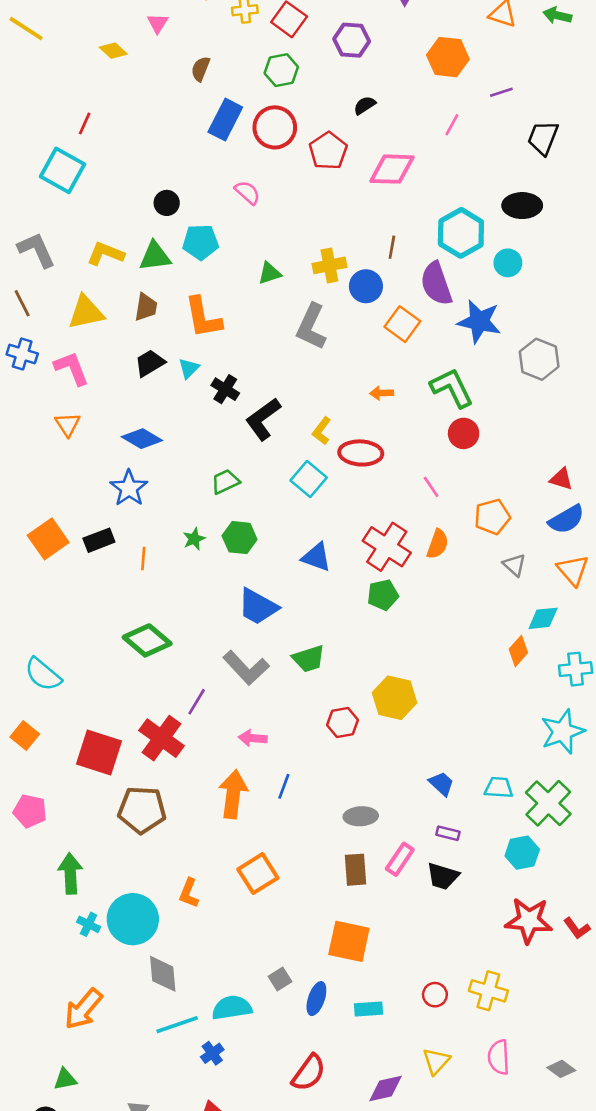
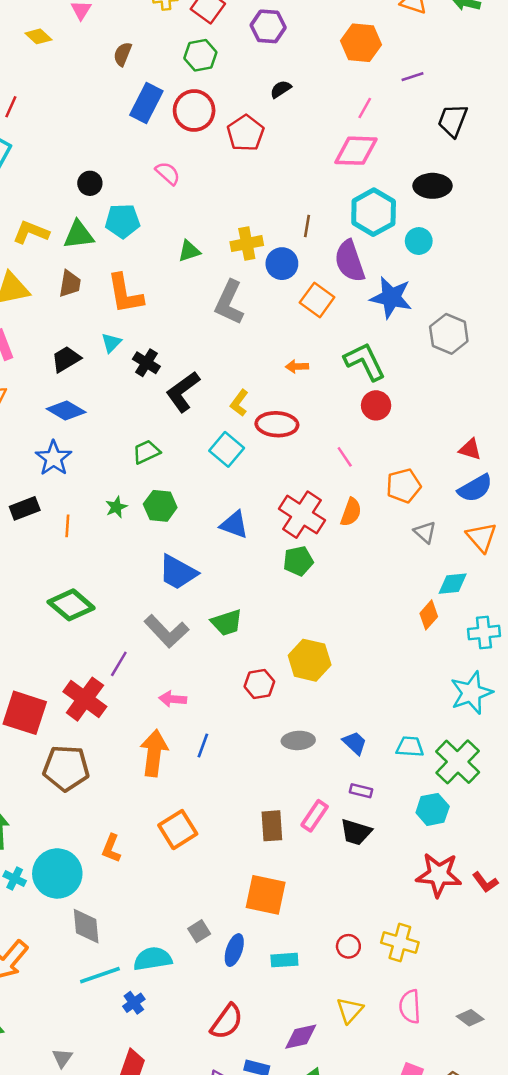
pink diamond: (392, 169) -> (356, 151), moved
black trapezoid: (150, 363) -> (66, 359), moved
gray ellipse: (361, 816) -> (298, 740), moved

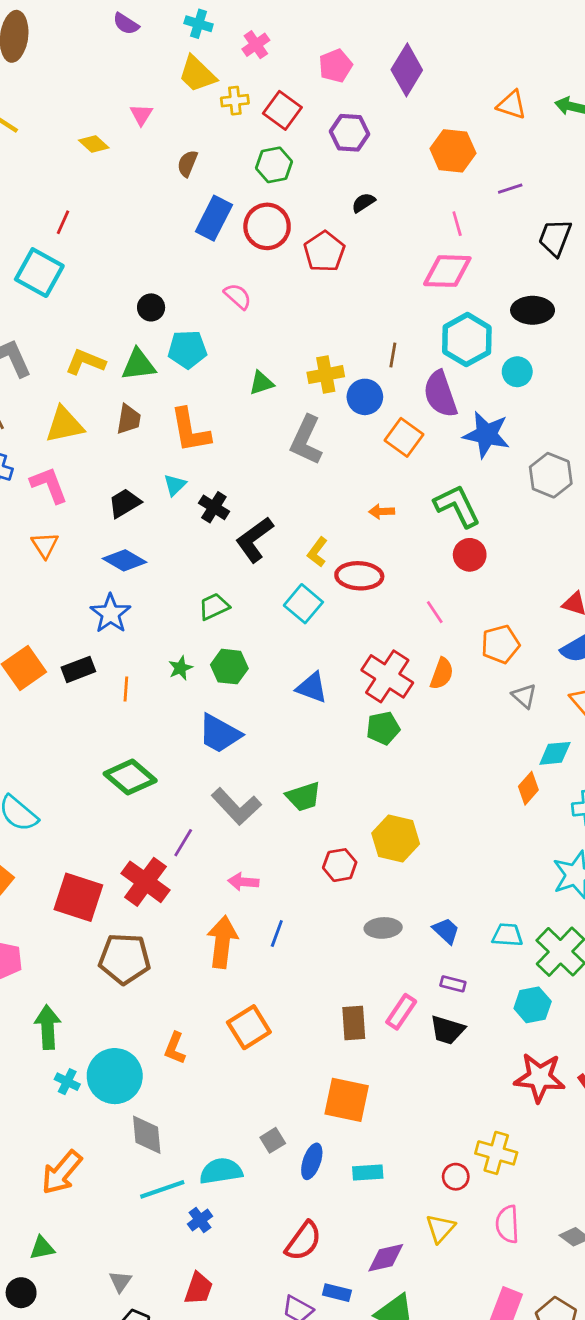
pink line: (365, 108) -> (457, 224), turned -45
blue trapezoid: (178, 572) -> (220, 734), moved
red circle: (348, 946) -> (456, 1177), moved

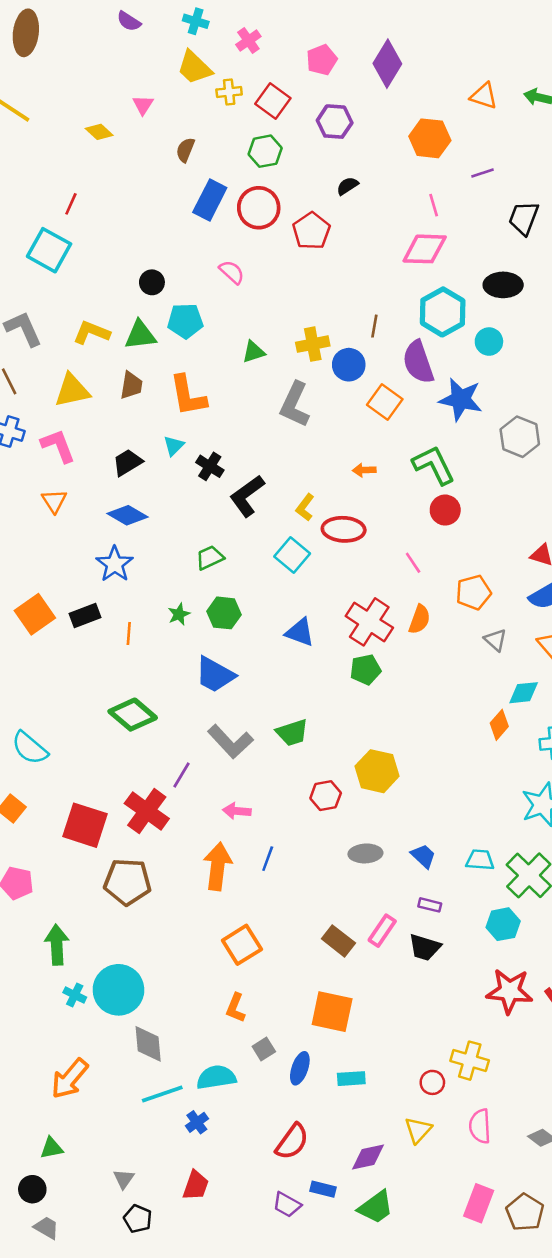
brown rectangle: (354, 1023) -> (338, 941), turned -48
orange L-shape: (175, 1048) -> (236, 1008), moved

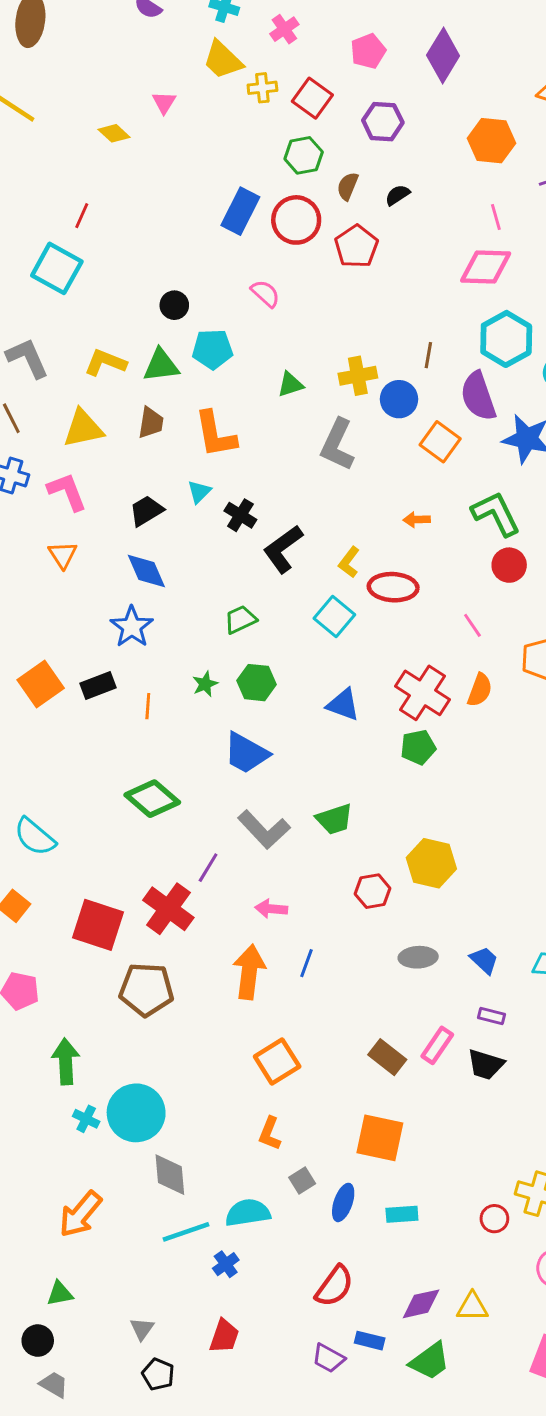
brown semicircle: (185, 150) -> (348, 186), moved
blue diamond: (127, 515) -> (146, 571), turned 36
yellow triangle: (418, 1130) -> (472, 1307), moved, turned 48

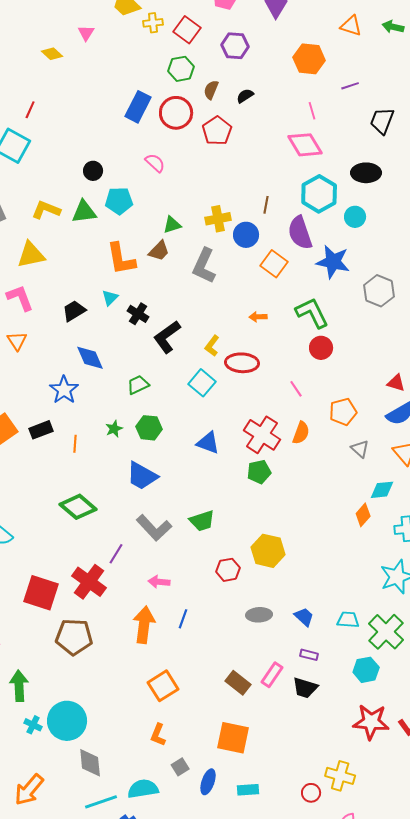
pink diamond: (486, 267) -> (305, 145), turned 57
brown trapezoid: (151, 423) -> (159, 251), moved, turned 35
blue diamond: (146, 571) -> (90, 358), moved

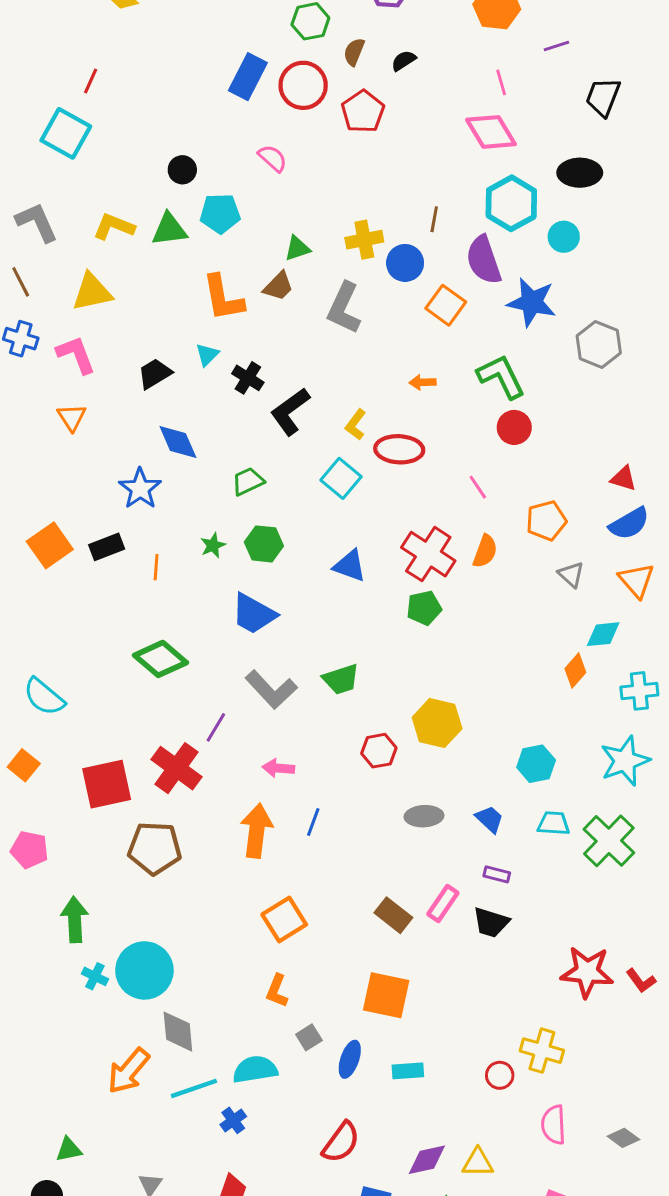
red square: (41, 593) -> (107, 784), turned -30
cyan hexagon: (366, 670) -> (536, 764), moved
orange arrow: (29, 790) -> (128, 1071), moved

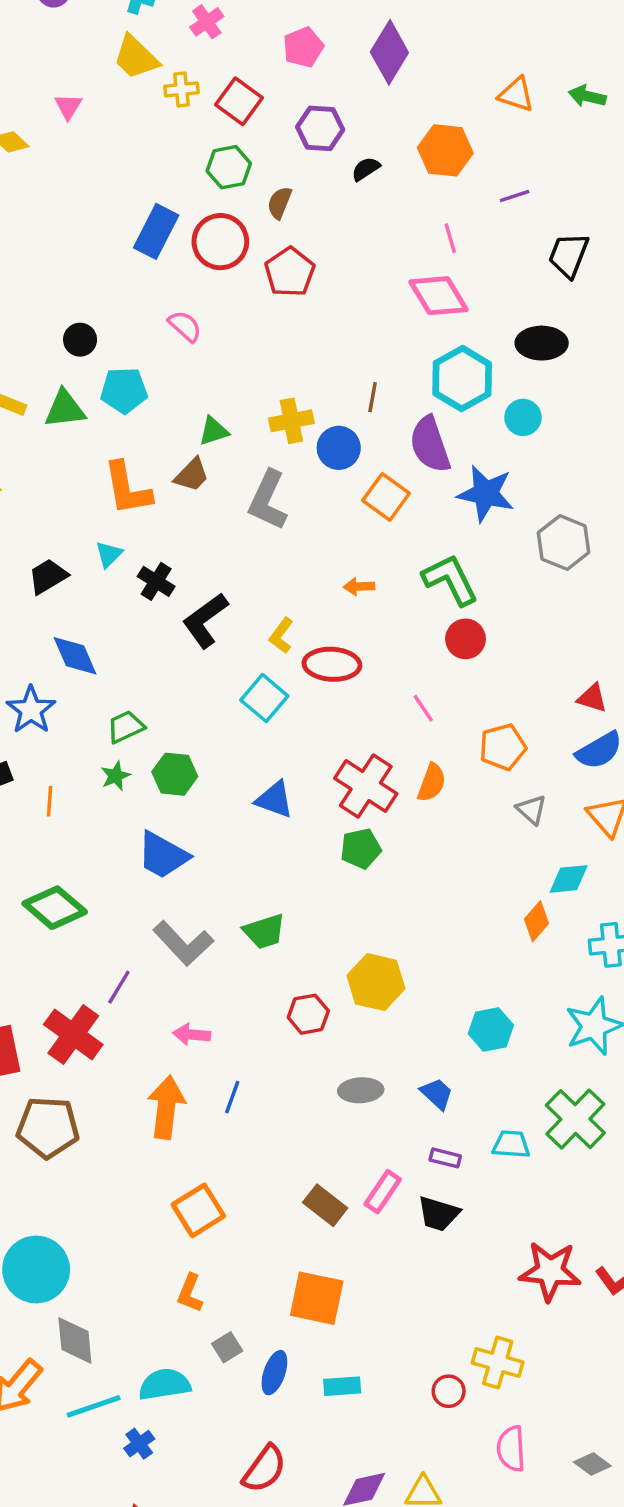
black semicircle: (404, 61) -> (366, 169), moved
green trapezoid: (248, 481) -> (126, 727), moved
cyan trapezoid: (554, 823) -> (511, 1144), moved

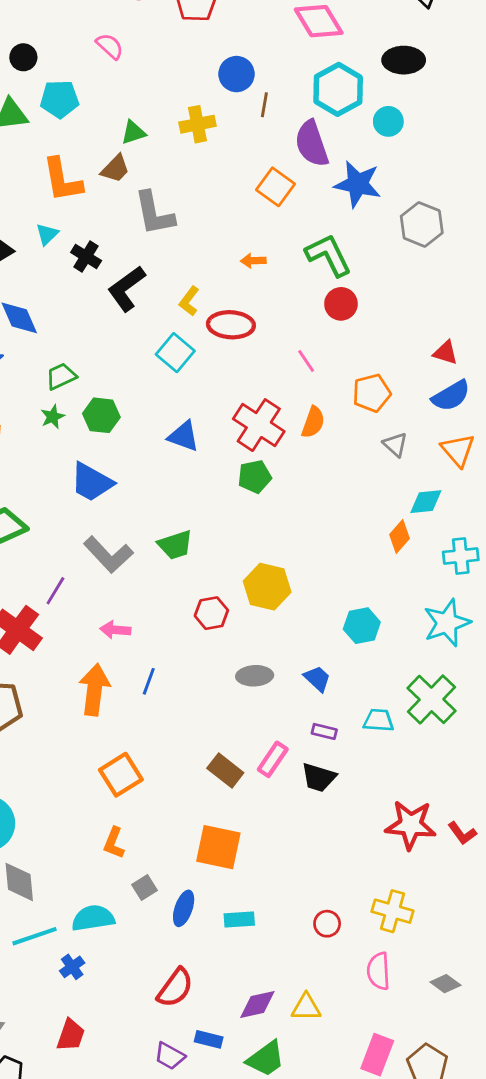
blue circle: (339, 448) -> (236, 74), moved
gray L-shape: (268, 500) -> (154, 213), moved, turned -36
yellow cross: (498, 1362) -> (392, 911), moved

